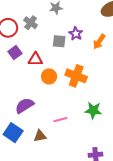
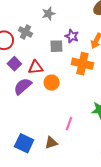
orange cross: (76, 76) -> (82, 64), moved
purple semicircle: (24, 105) -> (23, 86), moved
pink line: (60, 120) -> (69, 124), turned -48

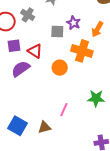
purple square: (14, 64) -> (14, 46), turned 32
red triangle: (36, 67) -> (35, 51), turned 35
orange circle: (52, 83) -> (60, 68), moved

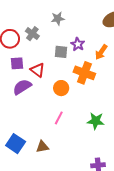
pink line: (64, 110) -> (59, 118), moved

